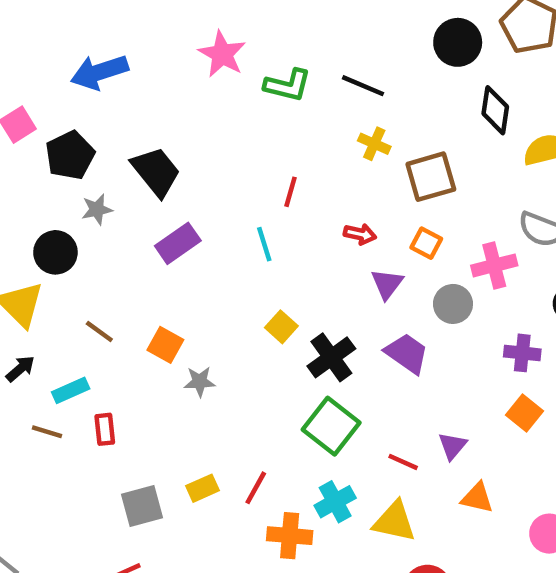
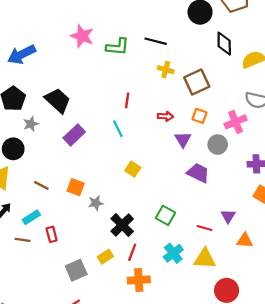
black cross: (331, 357) -> (122, 225), moved
green square: (331, 426) -> (165, 215), size x0.7
orange cross: (290, 536) -> (139, 280), moved

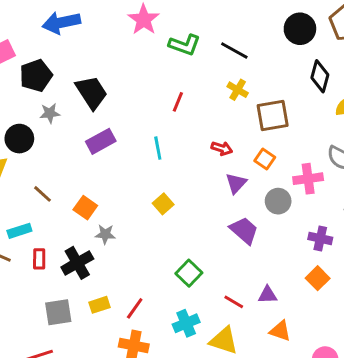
red line: (127, 100) -> (178, 102), moved
purple triangle: (228, 216) -> (268, 295), turned 42
black cross: (122, 225) -> (77, 263), moved

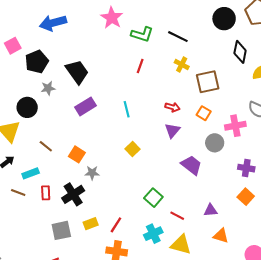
red line: (178, 102) -> (140, 66), moved
purple triangle: (236, 183) -> (172, 130), moved
red line: (234, 302) -> (177, 216), moved

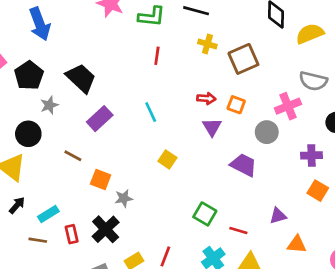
blue arrow: (53, 23) -> (40, 24), turned -85
orange square: (204, 113) -> (236, 105), moved
brown line: (46, 146) -> (73, 156), moved

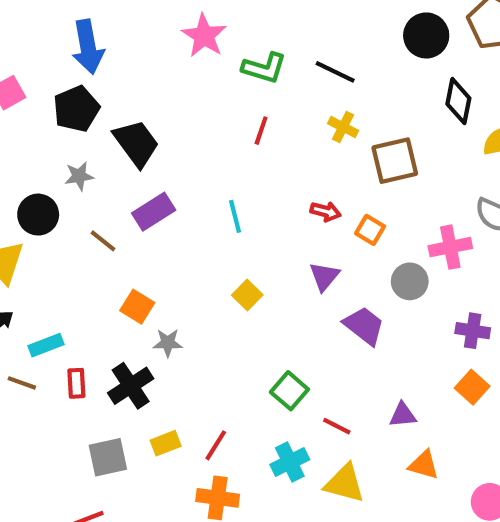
black pentagon: (29, 75) -> (76, 109), moved
purple triangle: (212, 127) -> (324, 276), moved
brown line: (73, 156) -> (103, 241), moved

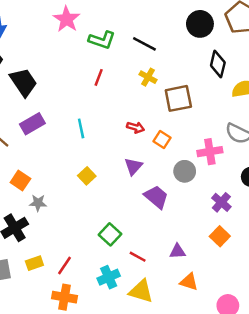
purple cross: (473, 331) -> (221, 202), turned 30

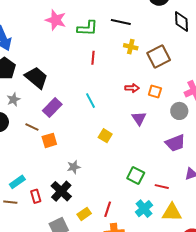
orange square: (20, 181) -> (49, 140), moved, turned -35
purple trapezoid: (156, 197) -> (175, 143), moved, turned 135

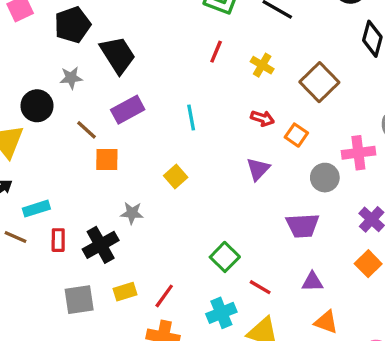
yellow cross: (131, 47) -> (262, 65), moved
brown square: (159, 57) -> (319, 82), turned -35
yellow square: (105, 136) -> (176, 177), moved

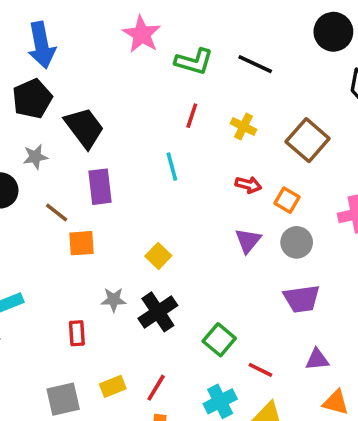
purple rectangle: (128, 110) -> (100, 187), turned -64
cyan line: (191, 117) -> (172, 167), moved
gray circle: (325, 178) -> (297, 242), moved
red rectangle: (58, 240) -> (77, 333), moved
black cross: (101, 245) -> (158, 312), moved

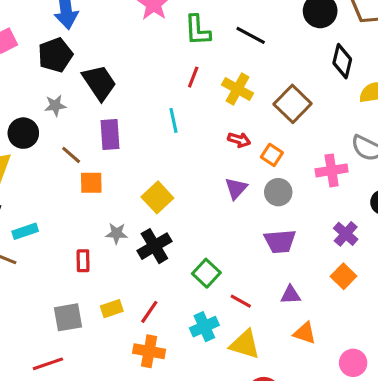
green L-shape: (194, 62) -> (198, 30), turned 68
yellow cross: (243, 127) -> (238, 89), size x1.4
yellow square: (158, 256) -> (157, 197), size x1.4

